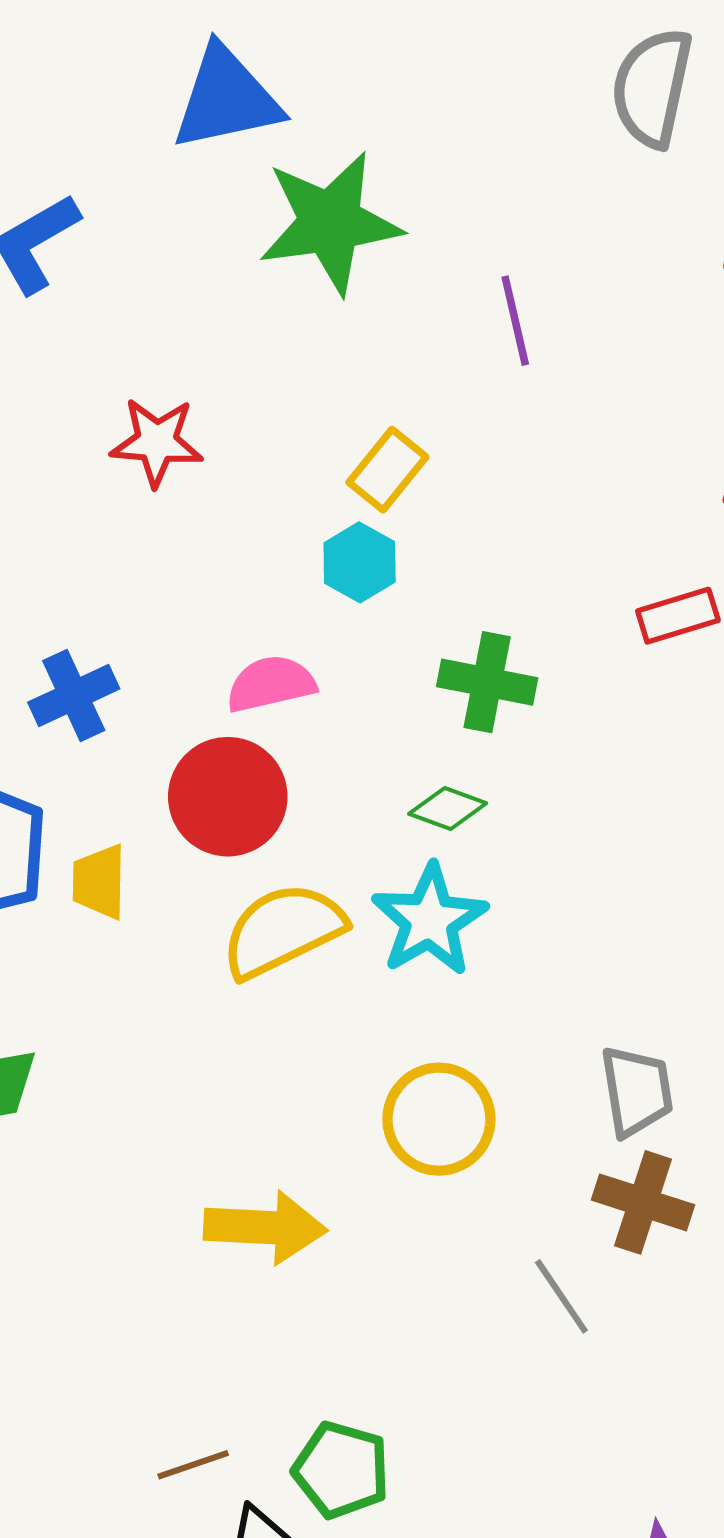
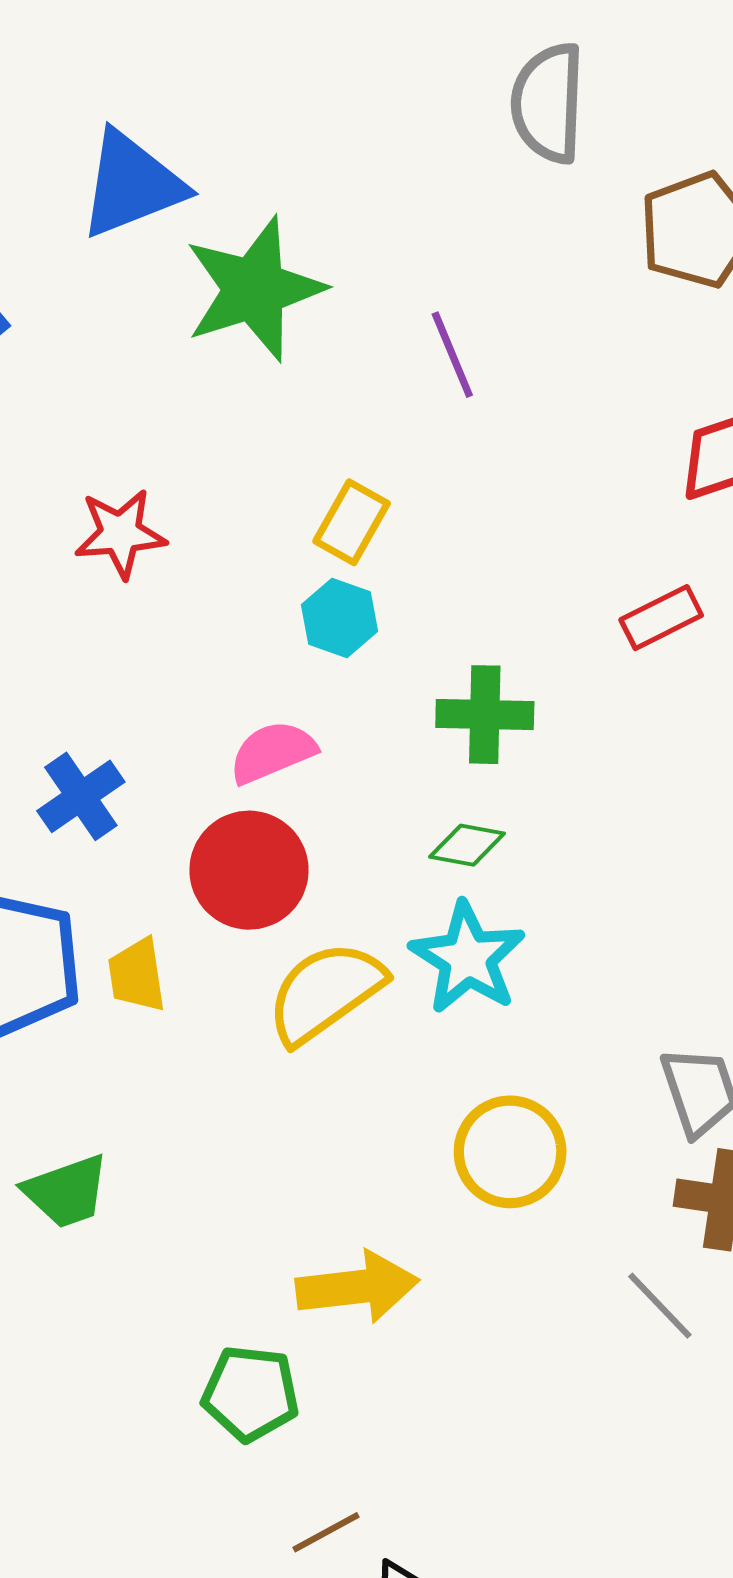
green pentagon: (341, 1470) -> (251, 1393), moved

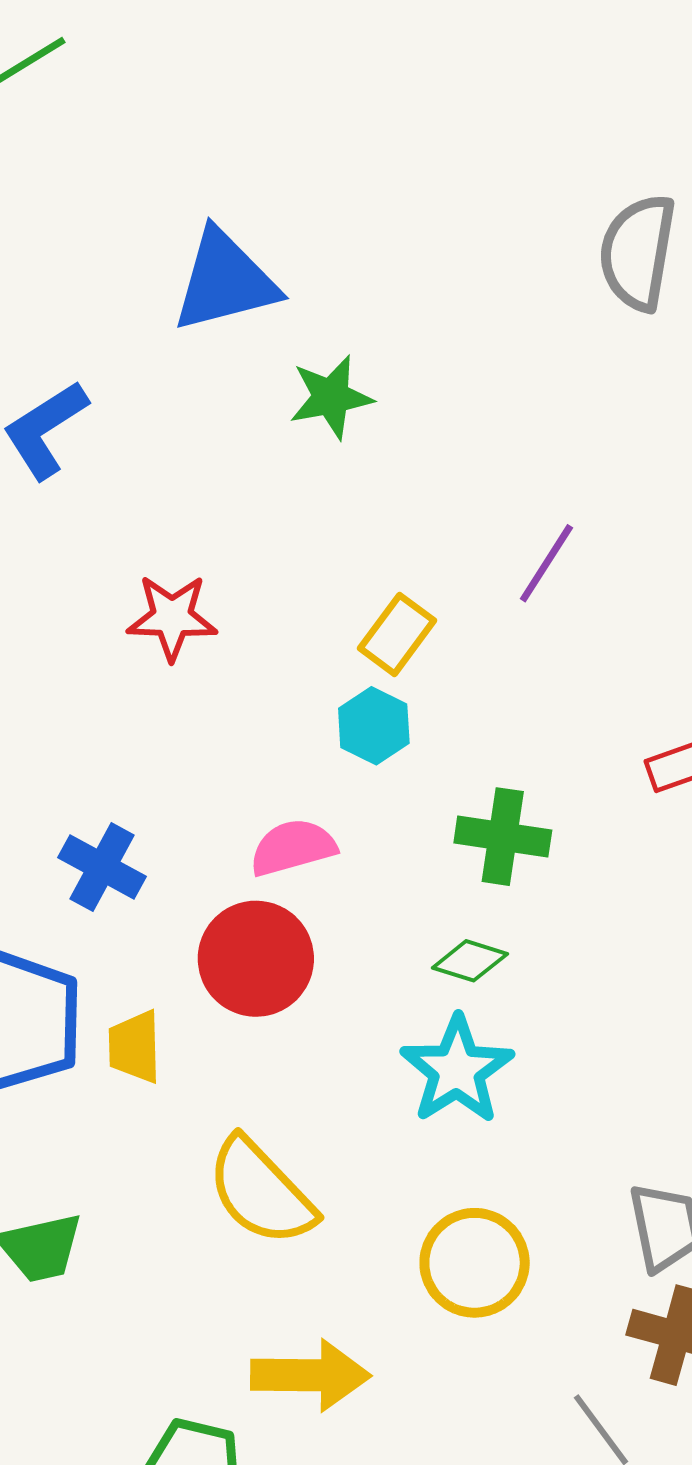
green star: (254, 289) -> (331, 397), size x0.6
purple line: (452, 355) -> (546, 563), moved, turned 48
blue cross: (81, 796) -> (102, 867), turned -34
yellow semicircle: (325, 992) -> (261, 1192), moved, turned -105

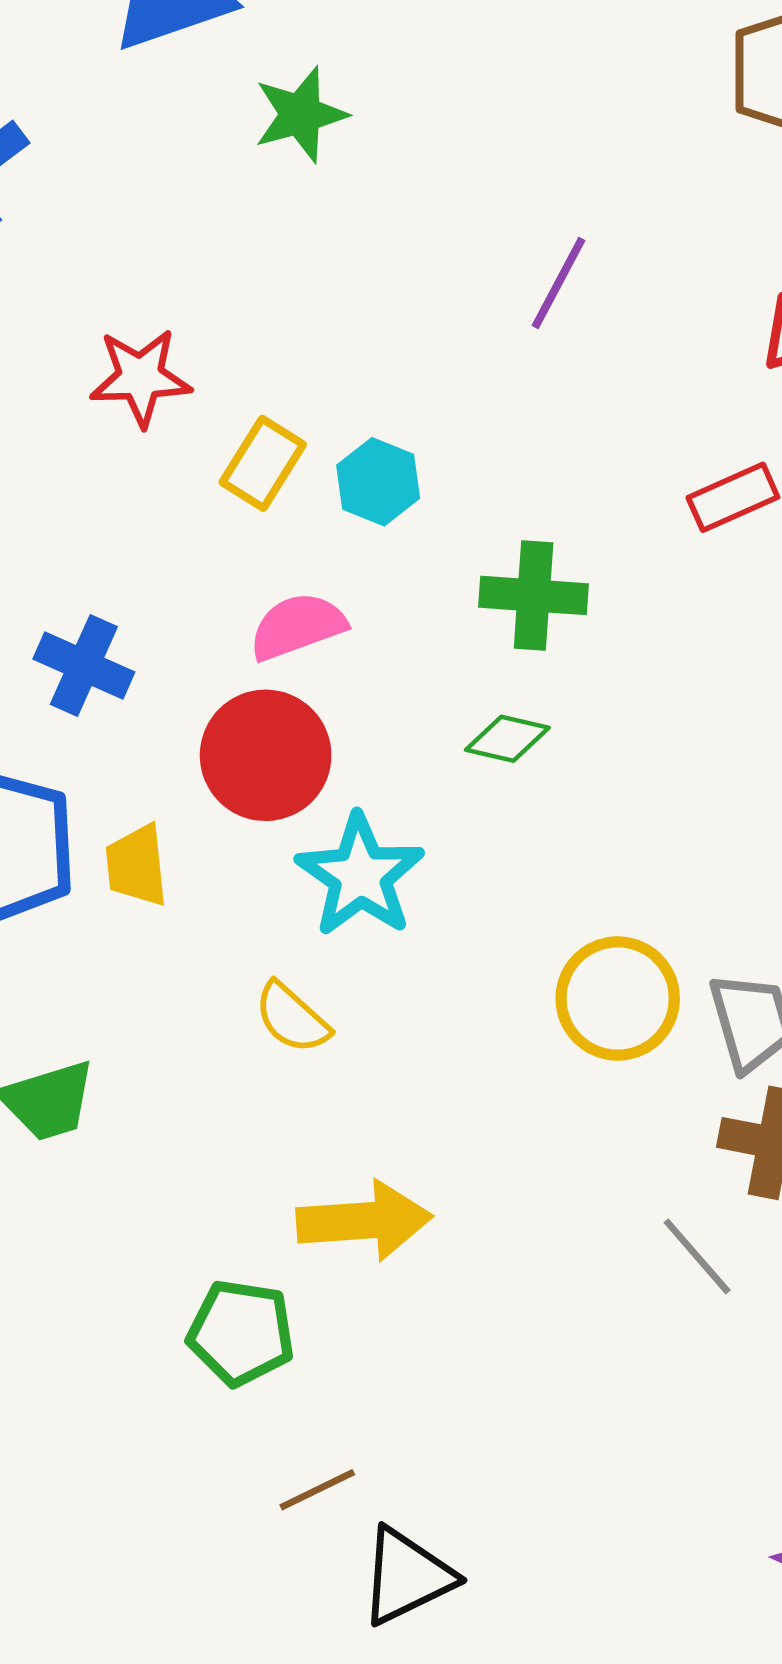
yellow rectangle: (397, 634) -> (263, 463), moved
cyan star: (457, 1070) -> (360, 875), moved
yellow semicircle: (261, 1192) -> (292, 1018), size x0.6
yellow circle: (475, 1263) -> (618, 998), moved

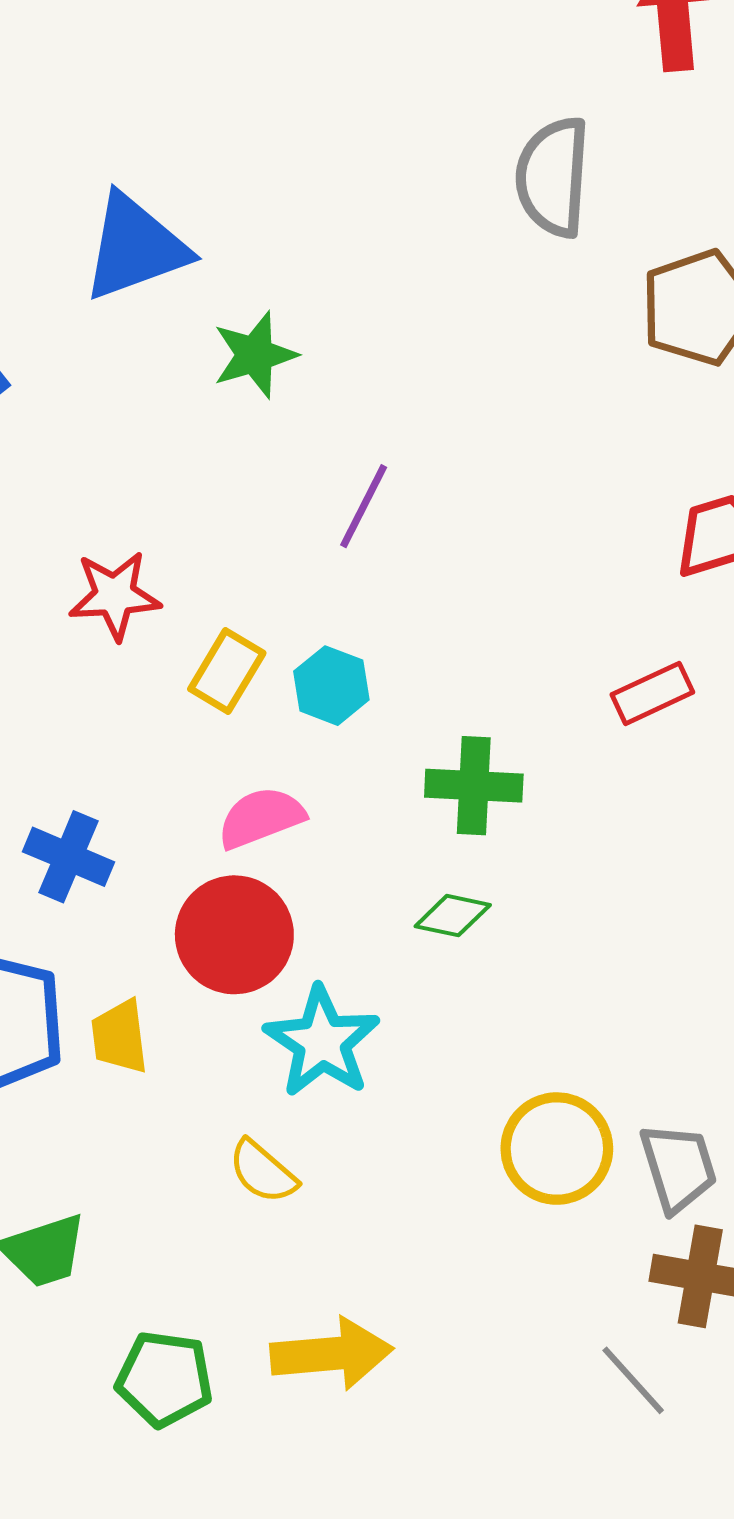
purple line: (558, 283) -> (364, 506), moved
green pentagon: (241, 1333) -> (164, 1379), moved

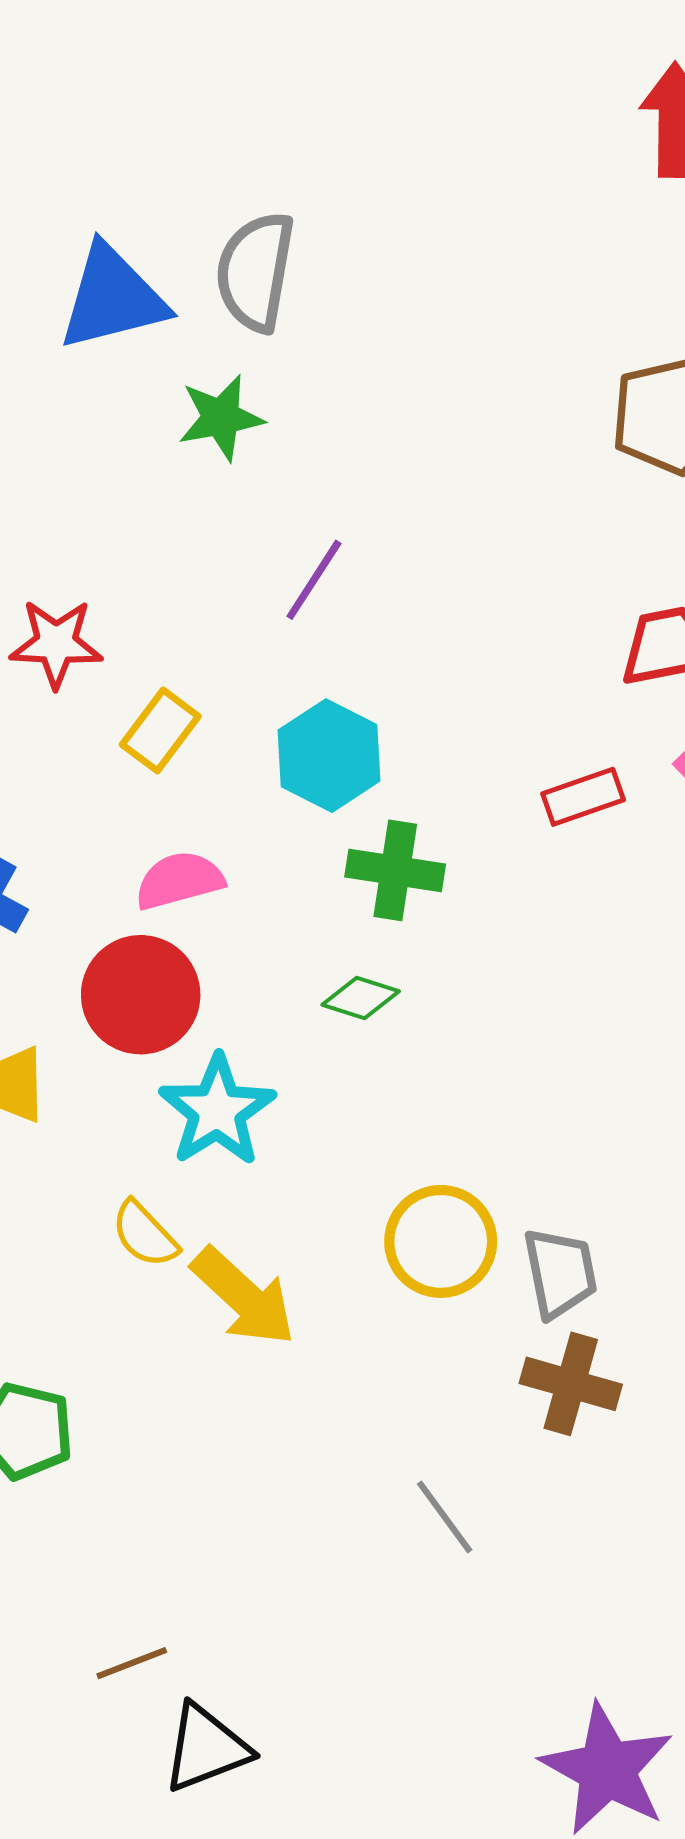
gray semicircle: (553, 177) -> (255, 272), moved
cyan hexagon: (331, 686) -> (329, 756), moved, size x1.4
yellow arrow: (332, 1354) -> (243, 1297), moved, turned 42
gray line: (633, 1380) -> (445, 1517), moved

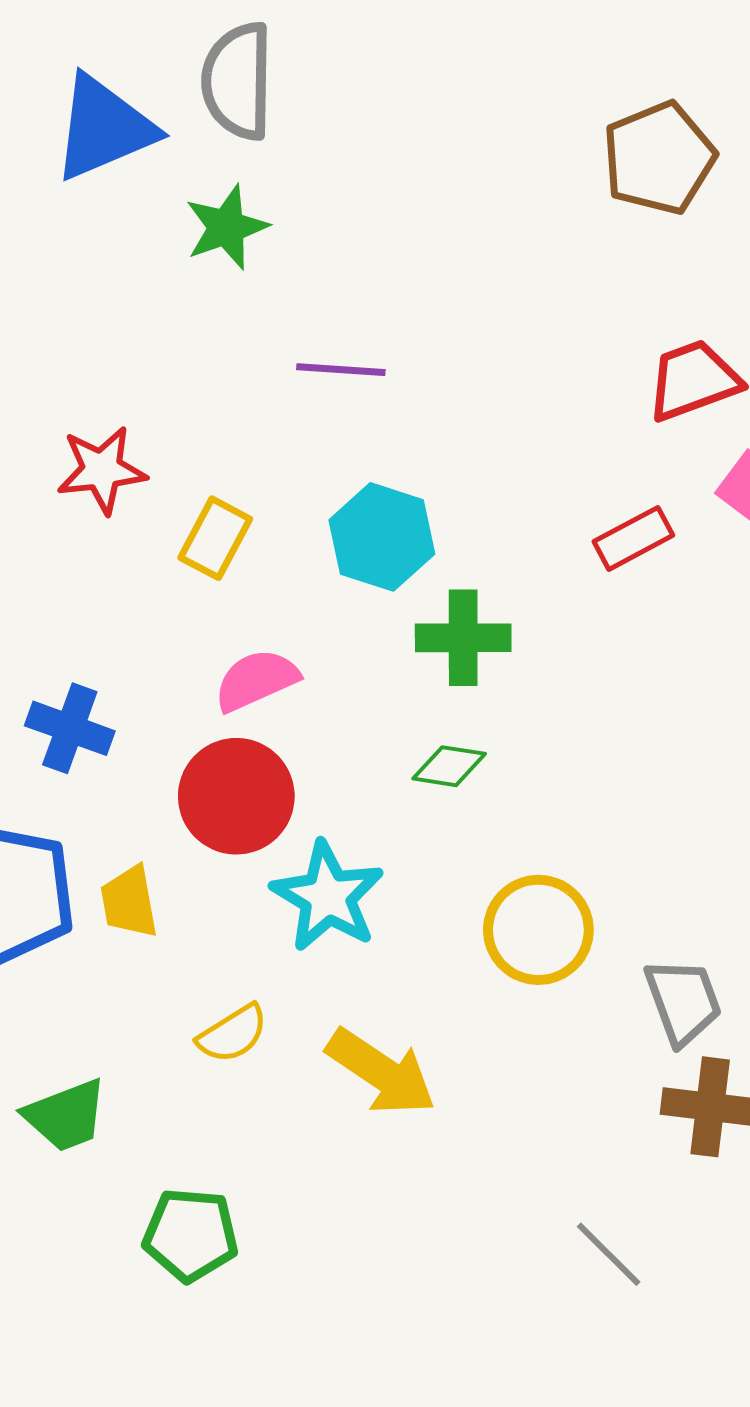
purple line: (314, 580) -> (341, 370), turned 70
yellow semicircle: (145, 1234) -> (233, 1034), moved, turned -70
yellow circle: (441, 1241) -> (538, 930), moved

